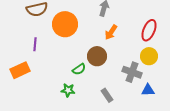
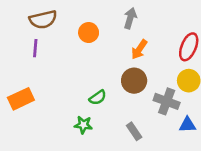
orange circle: (65, 24) -> (89, 33), moved, size x0.6
purple line: (35, 44) -> (35, 48), moved
brown circle: (97, 56) -> (134, 81), moved

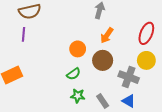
orange circle: (89, 33) -> (78, 49), moved
green star: (83, 125) -> (78, 96), moved
blue triangle: (187, 125) -> (129, 101), moved, turned 32

